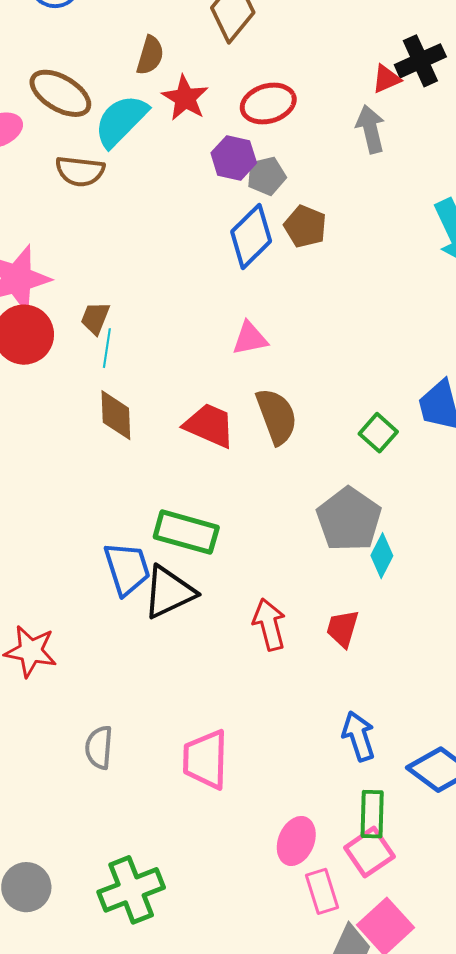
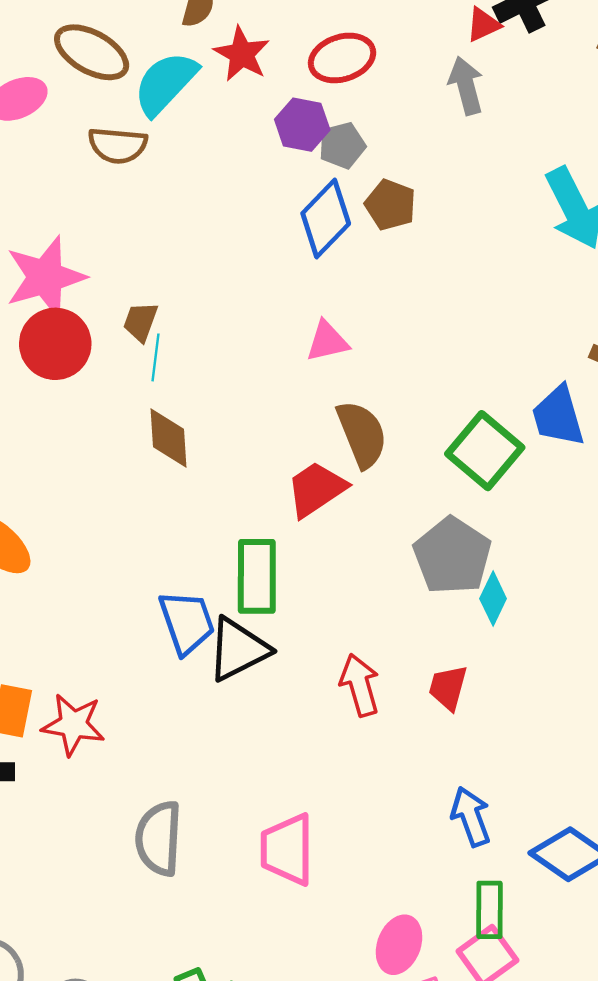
red trapezoid: (209, 425) -> (316, 489), moved, turned -56
green square: (378, 433) -> (485, 451), size x1.6
green rectangle: (186, 532) -> (257, 576), turned 76
gray semicircle: (99, 747) -> (159, 838), size x1.4

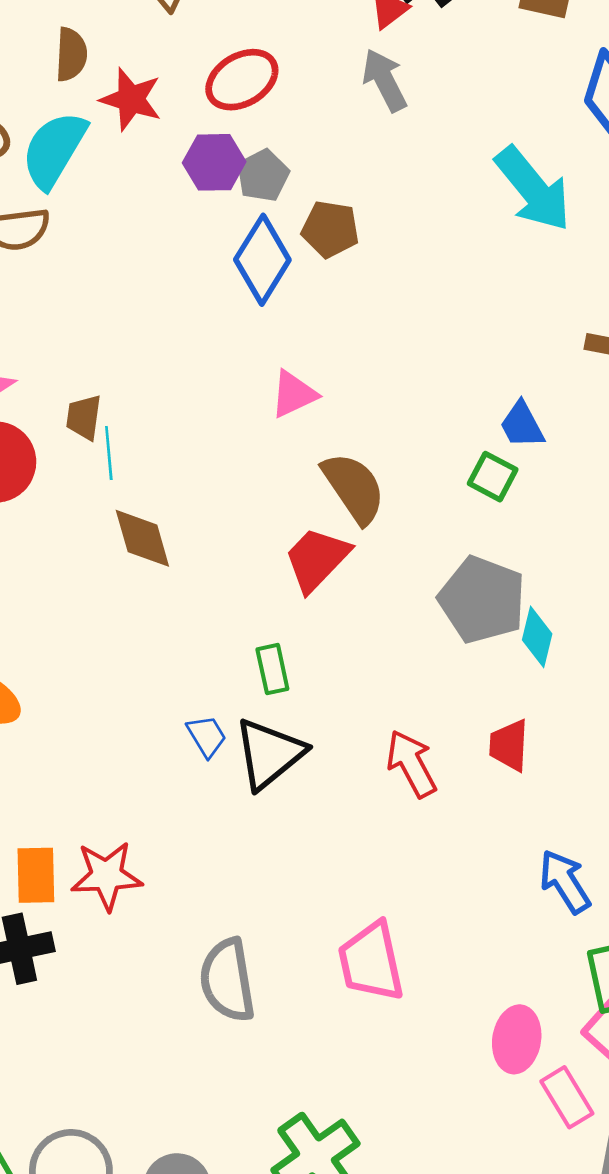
blue trapezoid: (558, 416) -> (522, 425), moved, size x0.7
green square: (485, 451) -> (493, 477), size x0.6
green rectangle: (257, 576) -> (272, 669), size x0.6
blue trapezoid: (187, 622) -> (207, 736), size x0.6

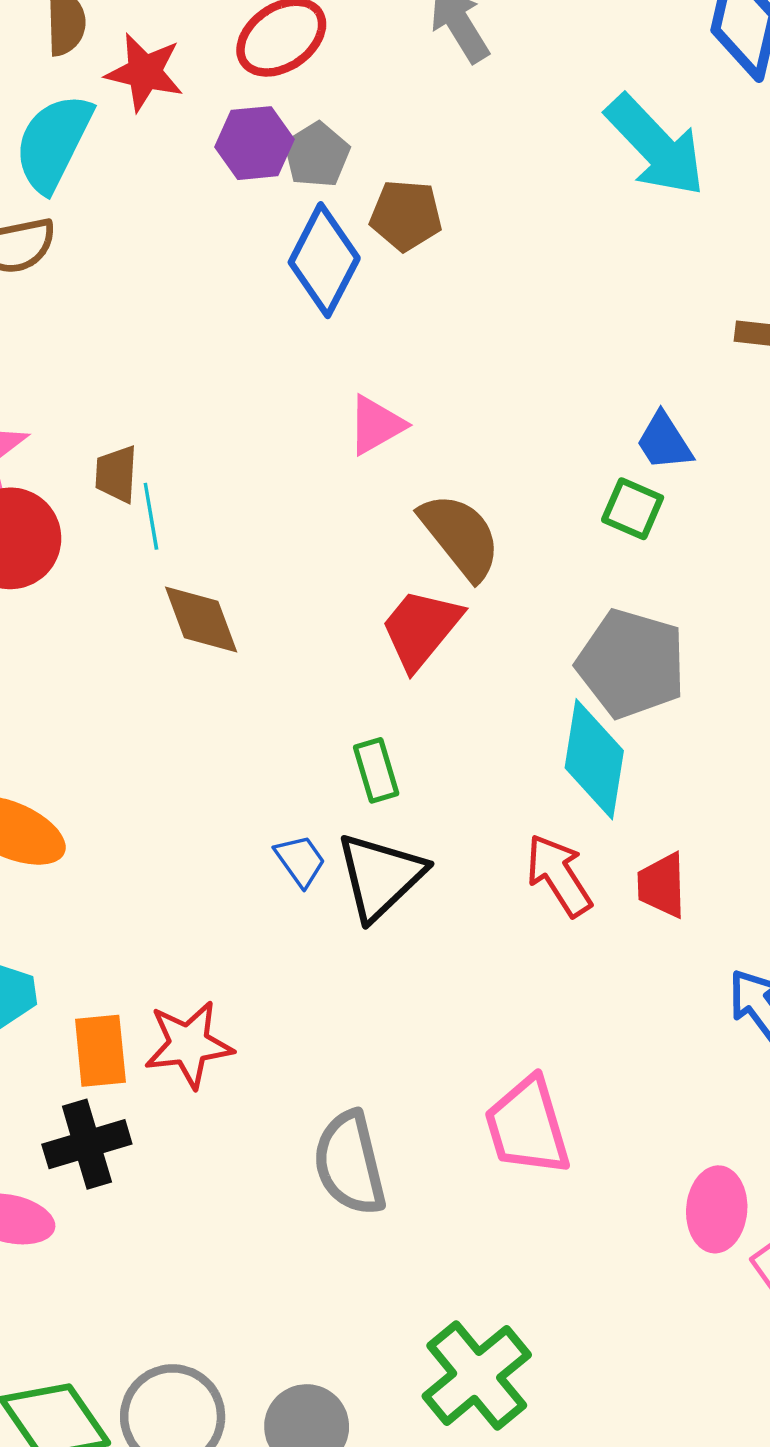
cyan diamond: (537, 637) -> (594, 759), moved, size x1.6
red trapezoid: (509, 745) -> (662, 885), moved

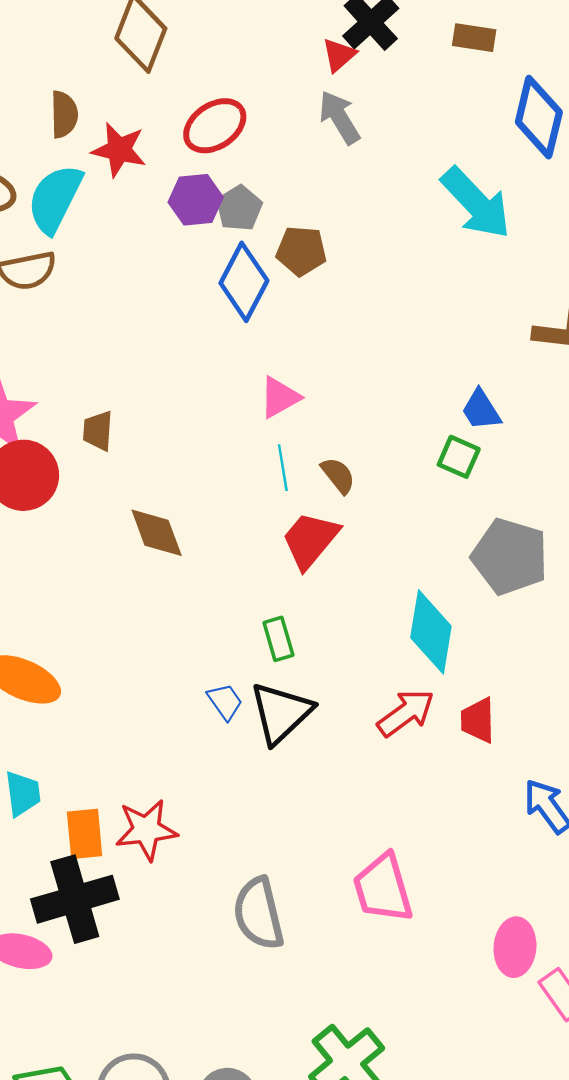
cyan line: (151, 516) -> (283, 468), moved
brown semicircle: (460, 536) -> (338, 475), size x0.6
gray pentagon: (631, 664) -> (510, 557), moved
red arrow: (559, 875) -> (406, 713), turned 86
black cross: (87, 1144) -> (75, 899), size x1.4

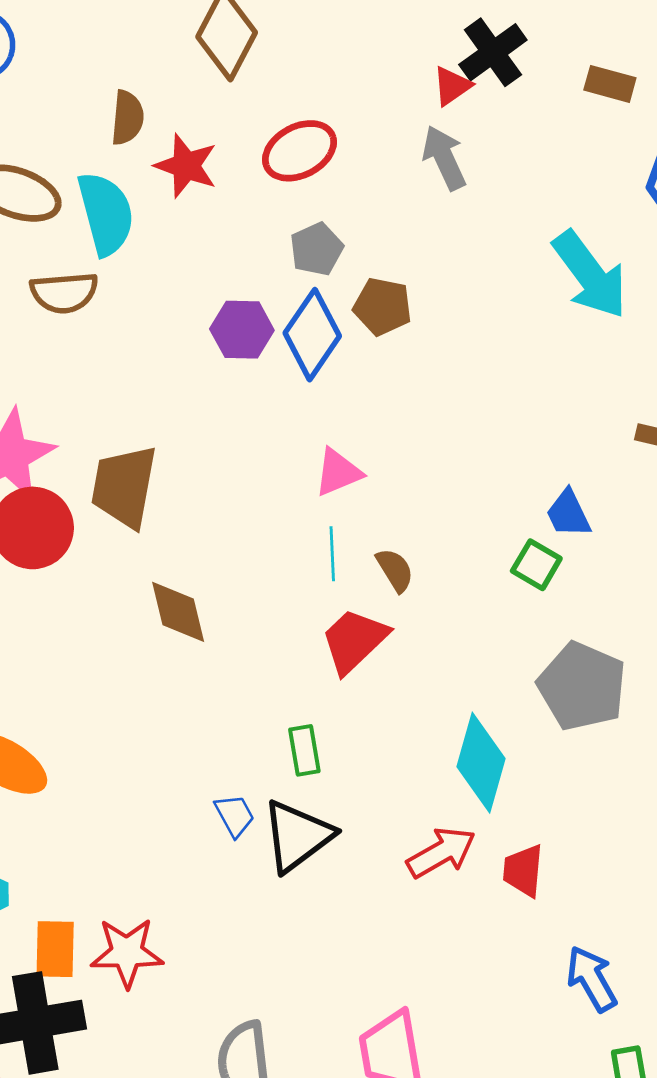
cyan semicircle: (55, 199) -> (106, 214), turned 132
purple hexagon: (196, 200) -> (242, 330), moved
brown trapezoid: (98, 431) -> (124, 486), size x1.8

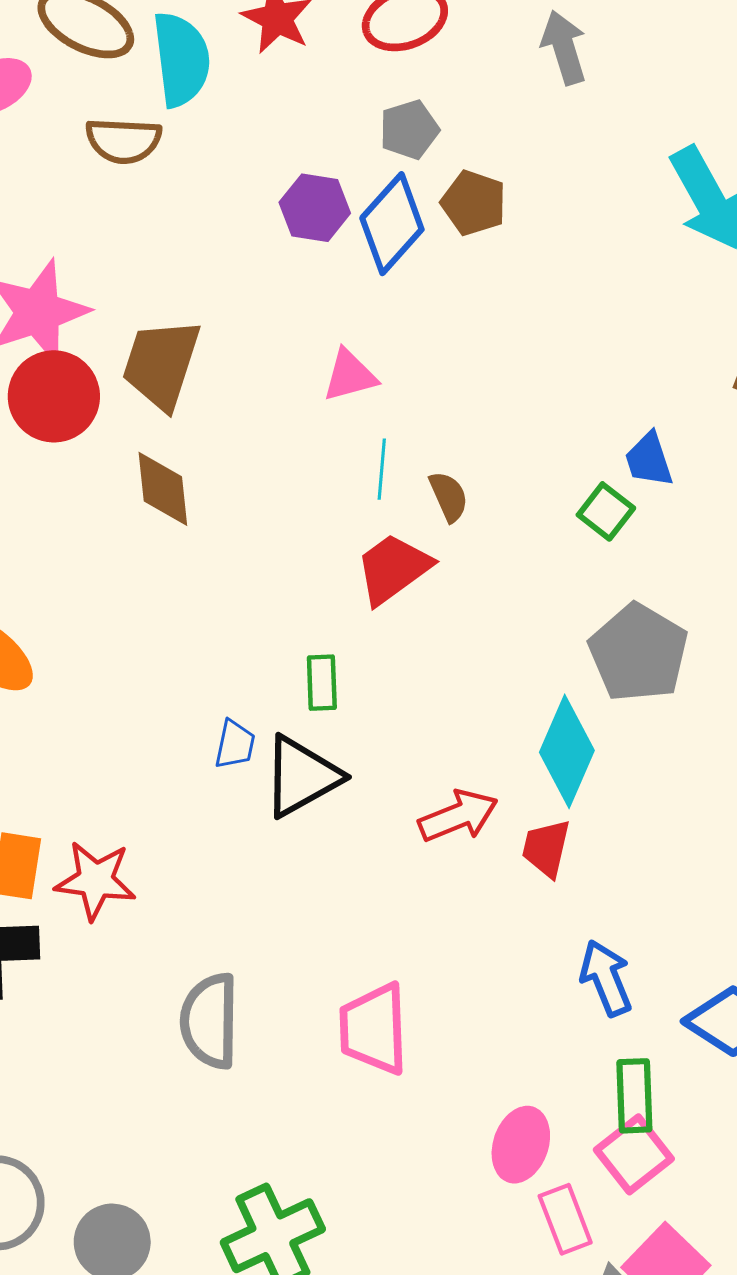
pink triangle: (338, 472) -> (350, 376), moved
brown diamond: (178, 612) -> (163, 489), moved
cyan diamond: (481, 763) -> (567, 751), moved
blue trapezoid: (235, 815) -> (235, 744), turned 33

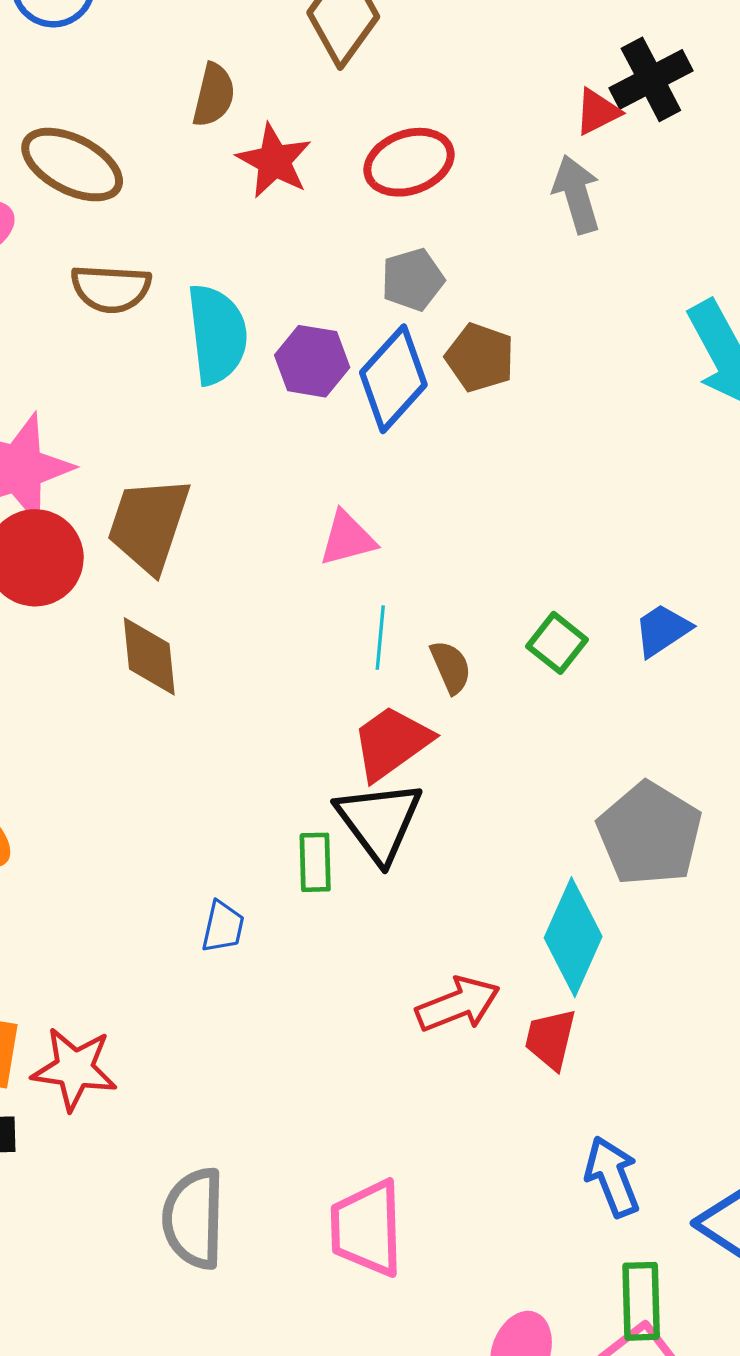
cyan semicircle: (181, 59) -> (217, 334), moved
blue trapezoid: (649, 460) -> (662, 630), turned 74
green square: (606, 511) -> (557, 643), moved
black triangle: (301, 776) -> (379, 821), moved, turned -38

